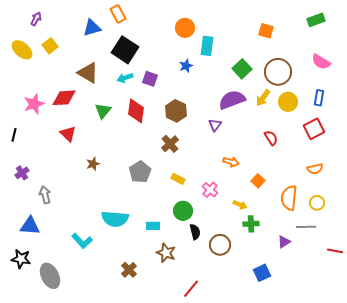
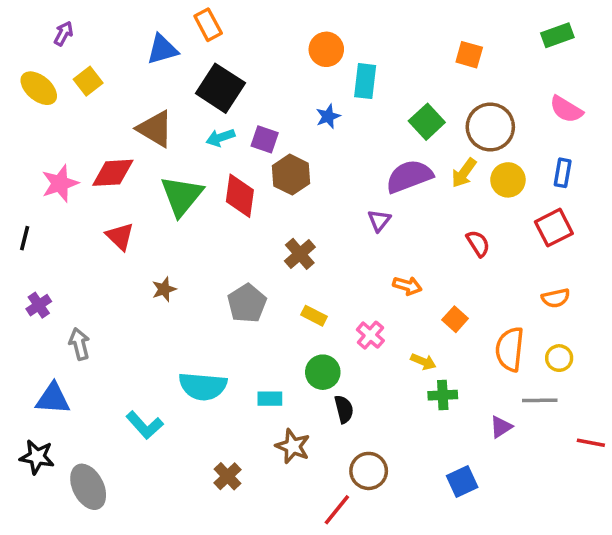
green triangle: (103, 111) -> (182, 196), size x1.5
brown hexagon: (176, 111) -> (291, 175), moved
brown circle: (220, 245) -> (369, 471), moved

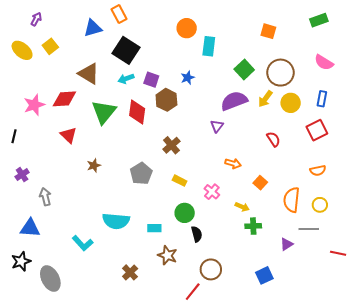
blue star: (328, 116) -> (188, 78), moved
black star: (37, 457) -> (21, 261), turned -30

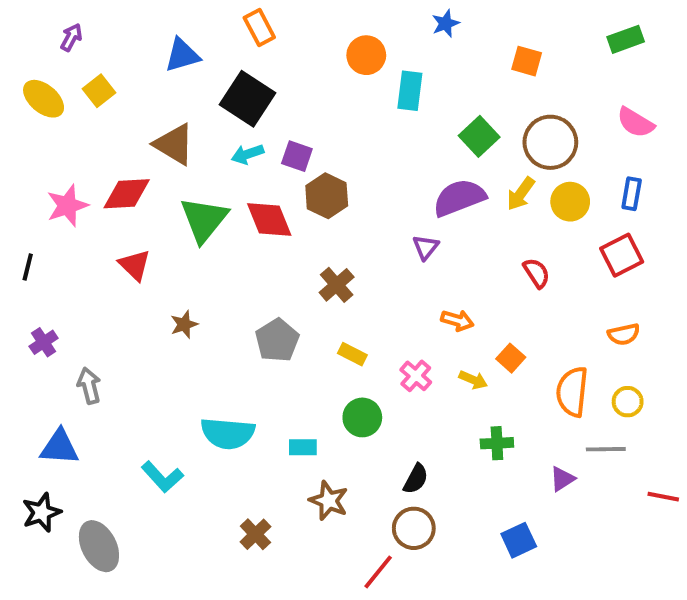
orange rectangle: (119, 14) -> (259, 27), moved
blue star: (188, 78) -> (445, 23), moved
red diamond: (137, 112) -> (269, 219), turned -30
yellow arrow: (242, 207) -> (473, 380), moved
black semicircle: (197, 234) -> (416, 479), moved, turned 42

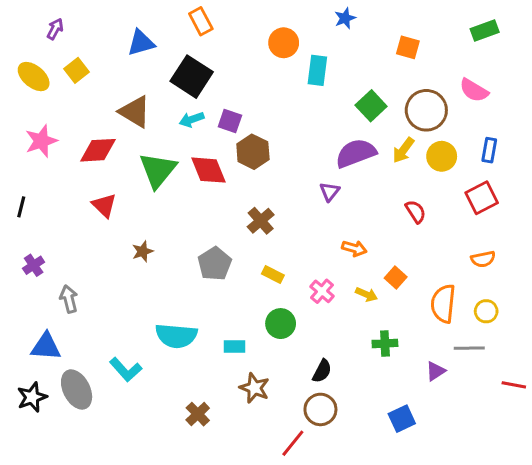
pink semicircle: (636, 122) -> (474, 90), moved
pink star: (67, 206) -> (41, 141), moved
gray ellipse: (99, 546) -> (77, 389), moved

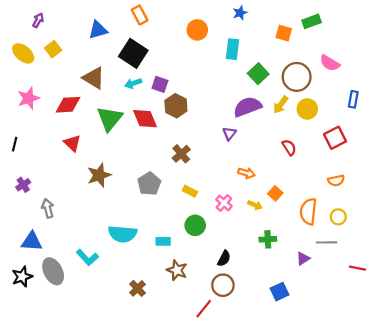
green rectangle: (485, 30) -> (312, 21), moved
cyan rectangle: (317, 70) -> (233, 49), moved
blue rectangle: (489, 150) -> (353, 99), moved
brown star: (142, 251) -> (99, 175), size x1.6

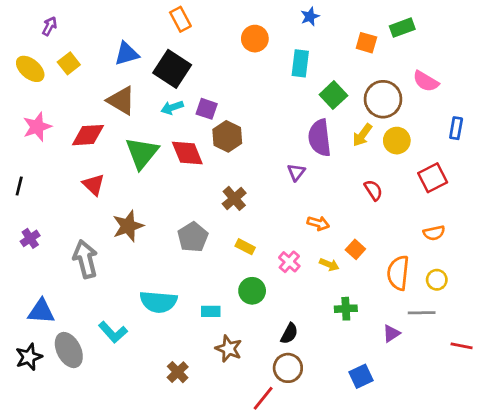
blue triangle: (98, 30) -> (127, 54), moved
purple semicircle: (247, 107) -> (320, 138), turned -76
gray arrow: (48, 208) -> (85, 259), moved, size x1.5

